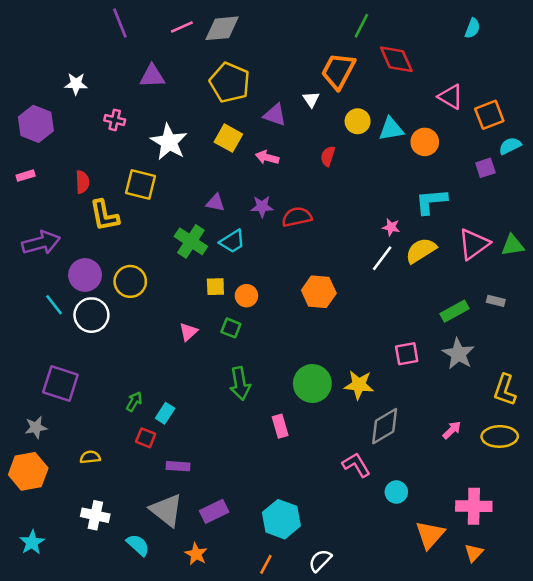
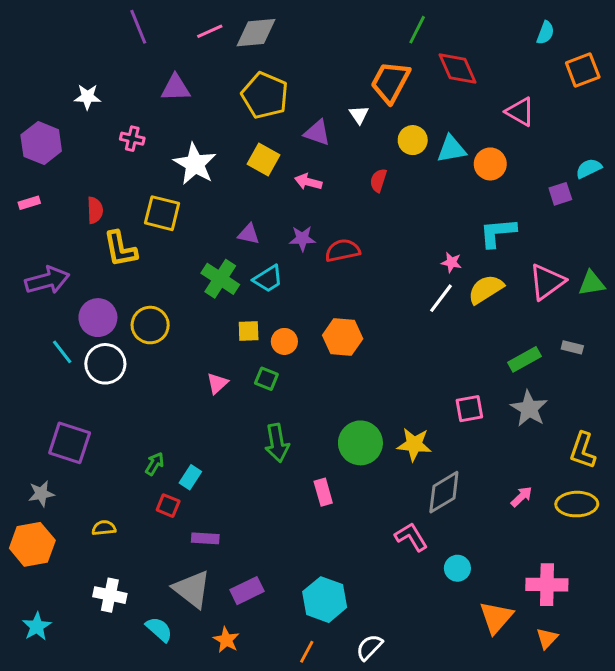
orange square: (489, 115) -> (583, 70), moved
orange hexagon: (319, 292) -> (343, 337), moved

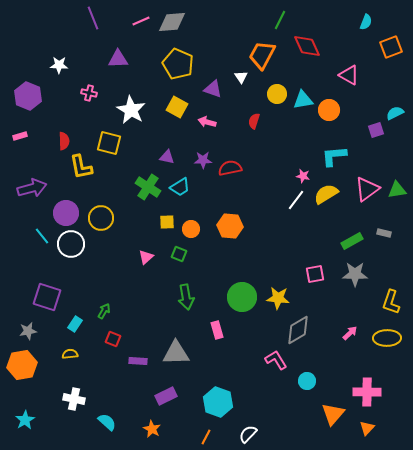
gray star: (529, 409) -> (355, 274), turned -30
cyan rectangle: (190, 477) -> (75, 324), moved
gray triangle: (192, 589) -> (176, 353), moved, turned -40

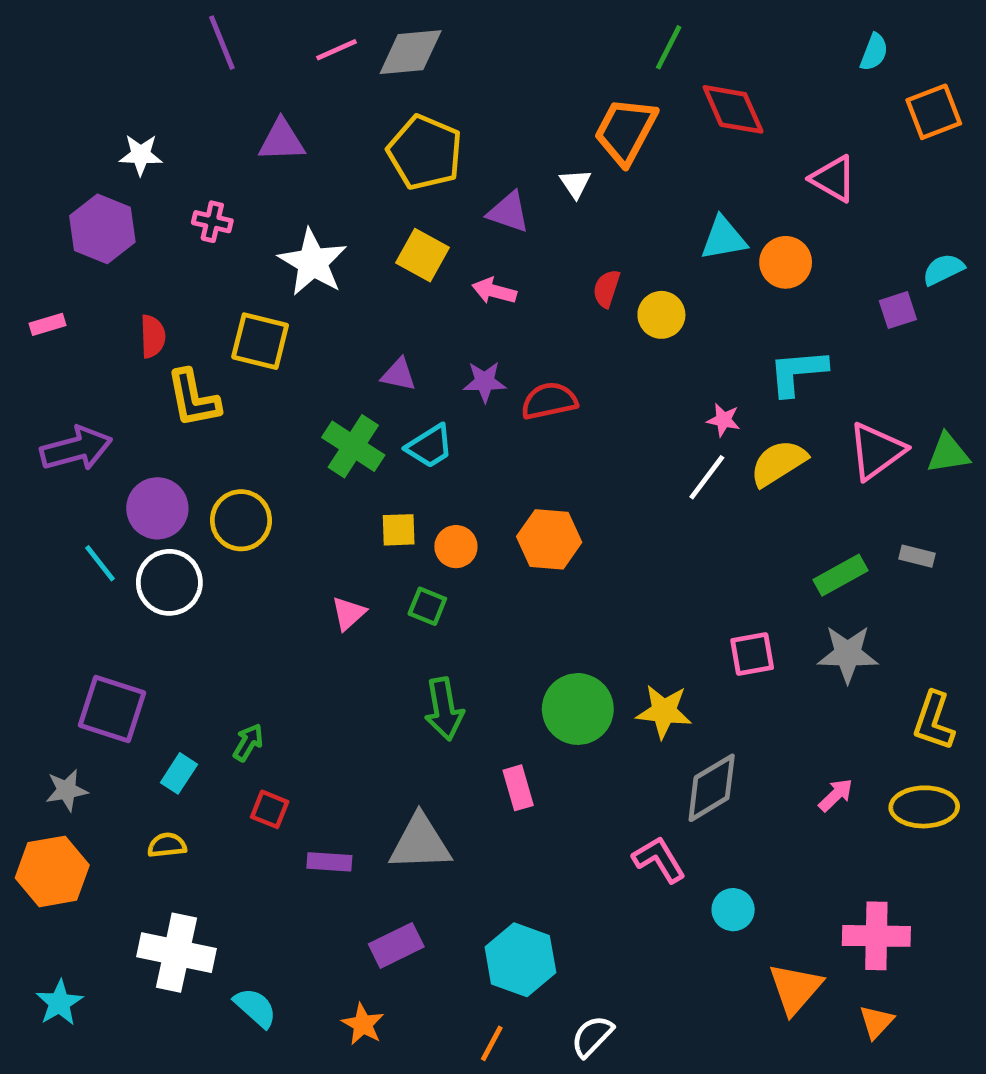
yellow circle: (277, 94) -> (661, 315), moved
purple hexagon: (28, 96) -> (102, 229), moved
white cross: (74, 399) -> (176, 953), size x1.4

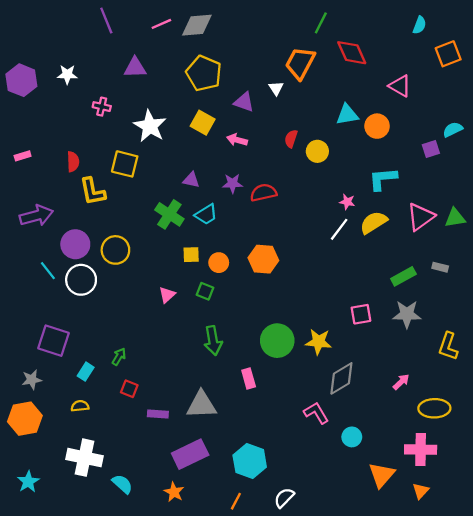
purple hexagon: (102, 229) -> (21, 80), moved
yellow ellipse: (924, 807) -> (434, 408), moved
purple rectangle: (396, 945) -> (190, 454), size x1.4

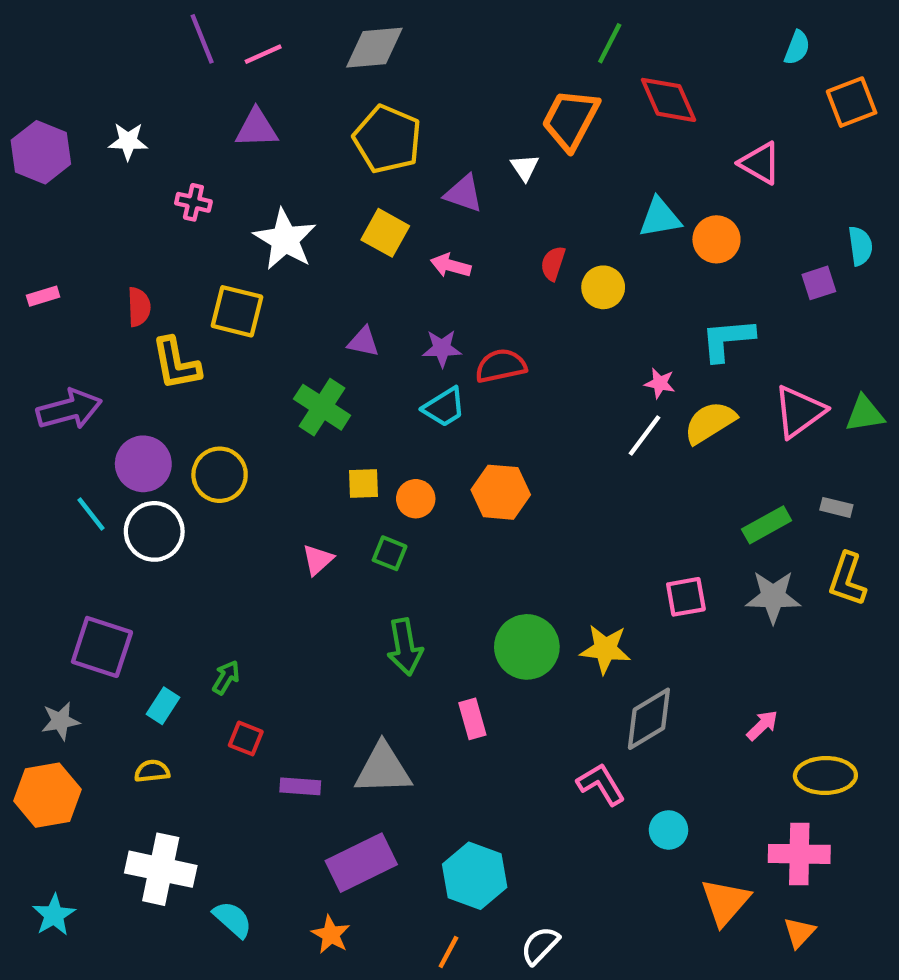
pink line: (161, 24) -> (263, 54), moved
cyan semicircle: (453, 130) -> (860, 246), turned 108
cyan trapezoid: (206, 214) -> (444, 407), moved
yellow L-shape: (448, 346) -> (847, 579), moved

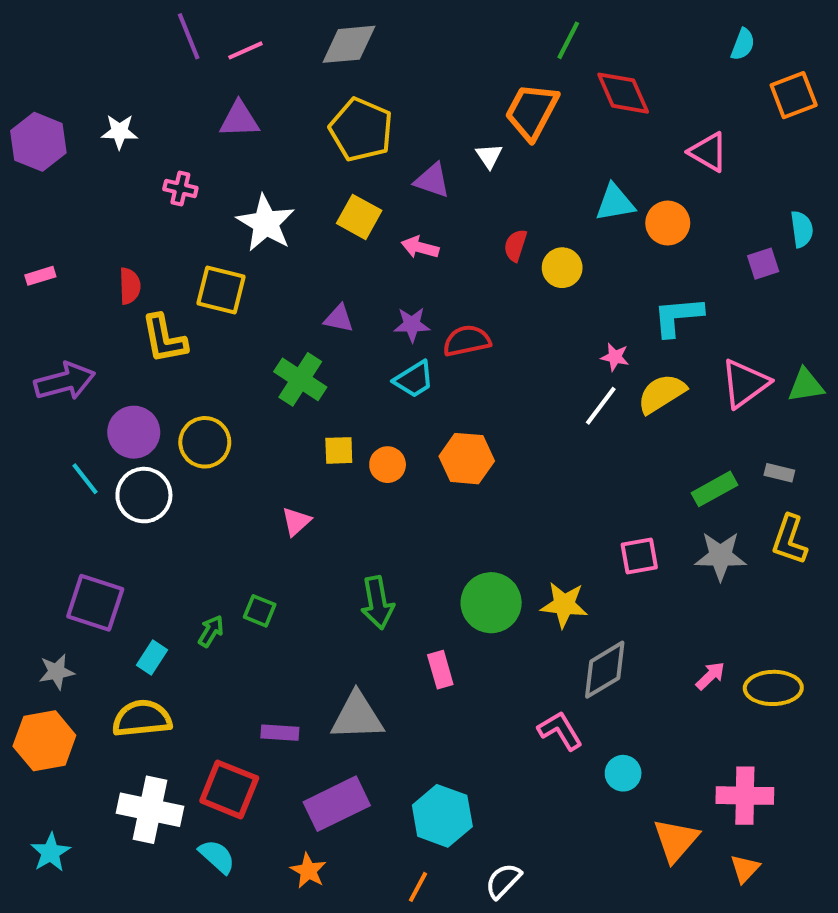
green square: (390, 553) -> (260, 611), moved
red square: (246, 738) -> (229, 789), moved, size x1.8
yellow semicircle: (152, 771) -> (142, 718), size x1.8
yellow ellipse: (825, 775) -> (773, 688), moved

